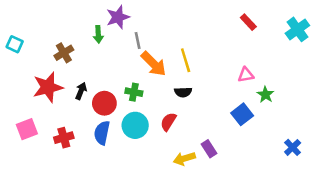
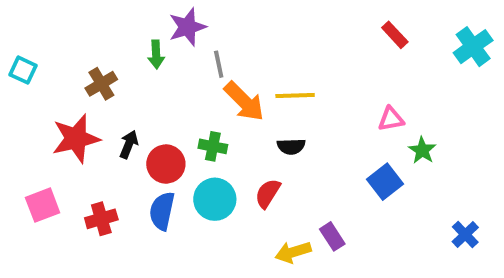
yellow line: (186, 60) -> (295, 96), turned -75

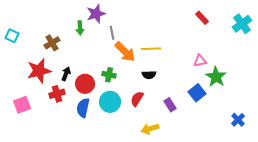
green star: (422, 150) -> (216, 77), size x1.5
red cross: (101, 219) -> (57, 94), moved
purple rectangle: (332, 236) -> (170, 105), moved

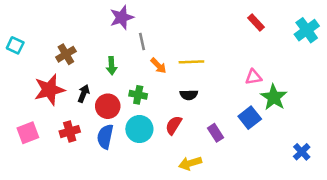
green arrow: (80, 28) -> (112, 66), moved
orange arrow: (125, 52) -> (158, 66), size x0.6
red cross: (57, 94) -> (70, 132), moved

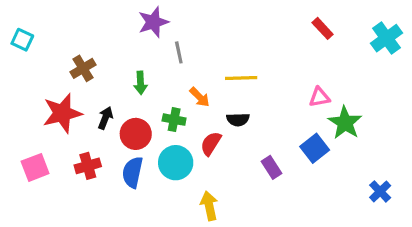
cyan square: (15, 45) -> (22, 40), moved
orange arrow: (158, 66) -> (200, 97), moved
red semicircle: (174, 125) -> (211, 143), moved
yellow arrow: (190, 163) -> (209, 206), moved, turned 95

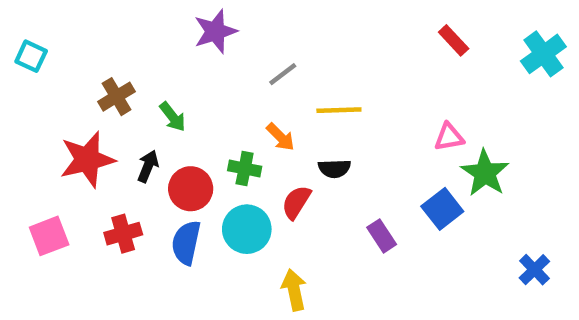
gray line: (179, 52) -> (283, 74), moved, turned 65
green arrow: (141, 83) -> (173, 117), moved, turned -35

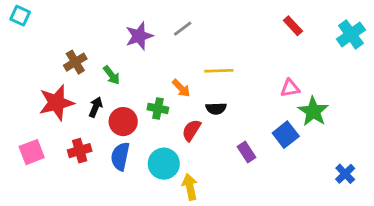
purple star: (215, 31) -> (139, 36), moved
cyan square: (31, 56) -> (20, 16), moved
gray line: (283, 74) -> (183, 29), moved
cyan circle: (247, 229) -> (164, 164), moved

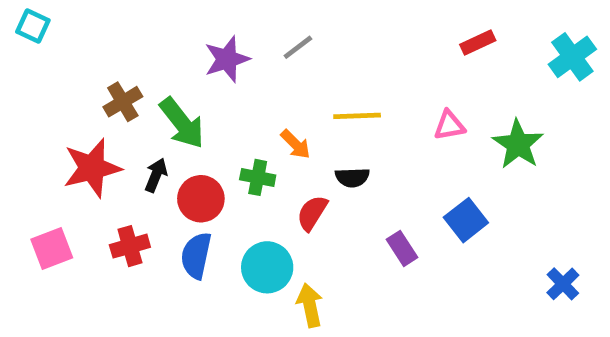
red rectangle: (293, 26) -> (478, 43), turned -72
green arrow: (112, 75) -> (182, 123), size x1.6
pink triangle: (290, 88) -> (449, 125), moved
green star: (313, 111) -> (518, 144), moved

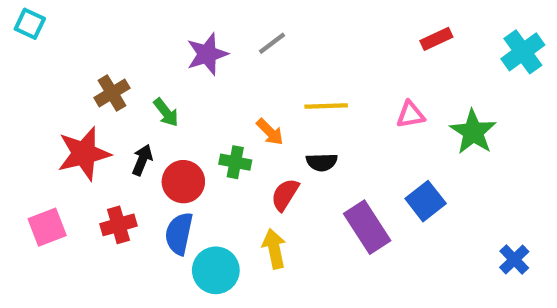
green arrow: (182, 123) -> (166, 112), size x0.6
purple rectangle: (402, 248) -> (367, 227), size x1.6
cyan circle: (267, 267) -> (216, 270), moved
yellow arrow: (310, 305) -> (274, 249), moved

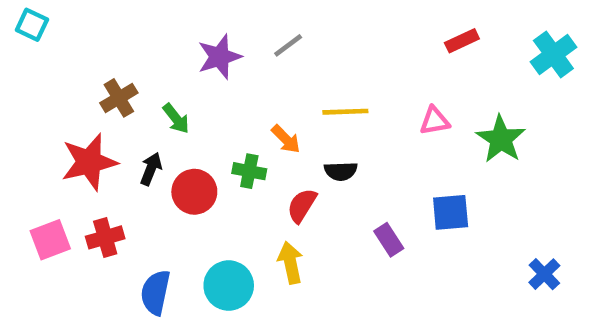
blue square: (426, 201) -> (451, 212), turned 33
red cross: (118, 225) -> (105, 237), moved
purple rectangle: (367, 227) -> (389, 240), size x0.6
blue semicircle: (179, 234) -> (155, 292), moved

